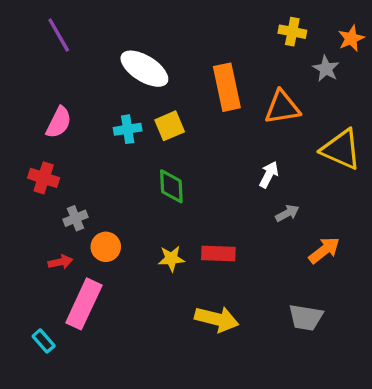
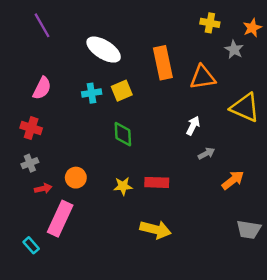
gray cross: (76, 218) -> (30, 163), moved
gray trapezoid: (306, 317) -> (249, 230), moved

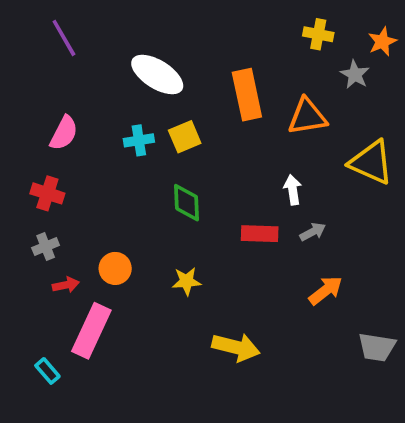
white arrow: (193, 126) -> (293, 190), turned -36
orange arrow: (233, 180) -> (326, 290), moved
red rectangle: (157, 182) -> (260, 234), moved

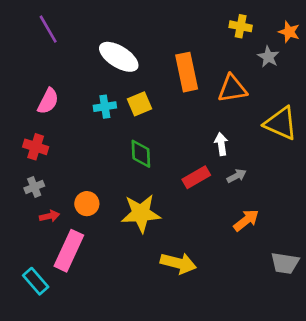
orange star: (382, 42) -> (289, 32), turned -30
red rectangle: (260, 234) -> (196, 177), turned -32
yellow star: (187, 281) -> (141, 213), size x1.8
cyan rectangle: (47, 371) -> (36, 281), size x1.4

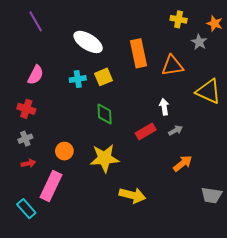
red arrow: (49, 216) -> (28, 163), moved

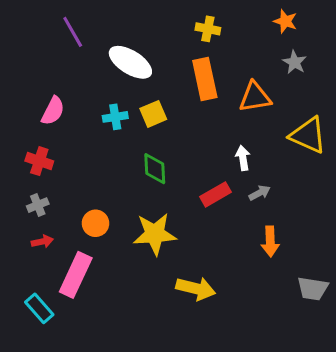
yellow cross: (179, 19) -> (208, 29), moved
purple line: (36, 21) -> (73, 32), moved
orange star: (215, 23) -> (285, 21), moved
orange arrow: (183, 163) -> (270, 242), turned 126

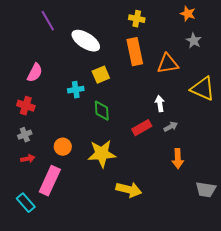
cyan cross: (115, 117) -> (76, 90), moved

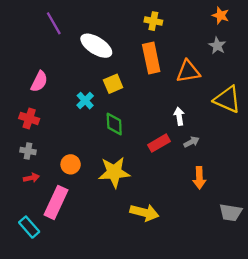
orange star: (188, 14) -> (221, 15), moved
cyan cross: (76, 90) -> (85, 101), turned -35
gray cross: (25, 135) -> (28, 151), turned 32

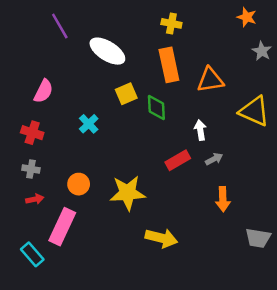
gray star: (217, 46) -> (262, 51), moved
cyan cross: (85, 101) -> (89, 124), moved
green diamond: (114, 124) -> (156, 108), moved

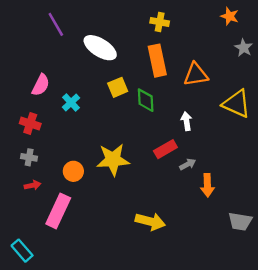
cyan cross: (89, 124) -> (71, 103), moved
gray arrow: (214, 159) -> (188, 164), moved
yellow star: (128, 193) -> (113, 160), moved
cyan rectangle: (32, 254) -> (22, 251), moved

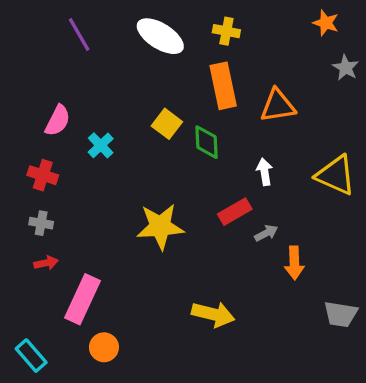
white ellipse: (100, 48) -> (160, 36), moved
yellow square: (118, 87) -> (167, 124), turned -30
yellow triangle: (237, 104) -> (336, 175), moved
orange circle: (73, 171) -> (104, 347), moved

